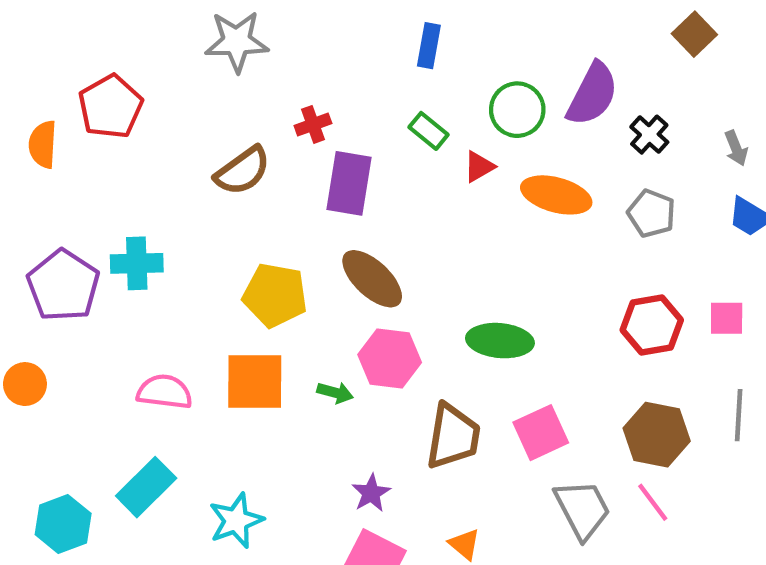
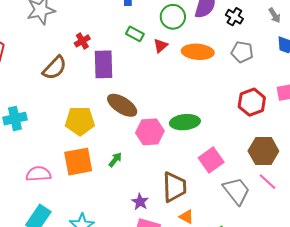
pink hexagon: (390, 358) -> (150, 132), moved
green arrow: (335, 393) -> (115, 160), turned -56
brown trapezoid: (453, 436) -> (174, 187), moved

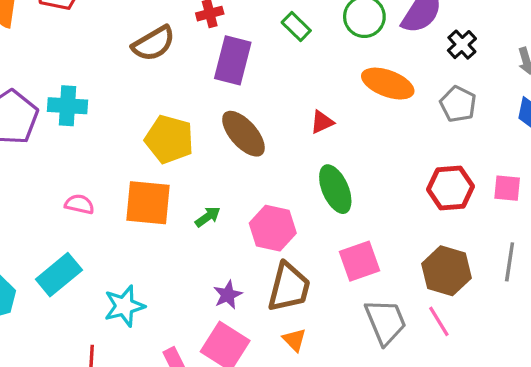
red triangle: (161, 46) -> (322, 122), moved
green ellipse: (185, 122) -> (335, 189), turned 56
pink hexagon: (150, 132) -> (273, 228), moved
pink semicircle: (38, 174) -> (79, 204), size x0.7

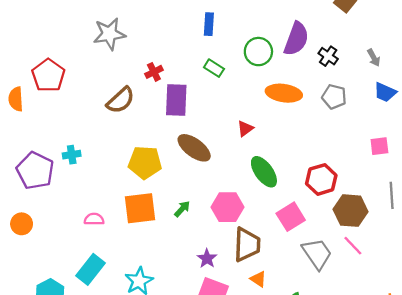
cyan cross: (68, 106) -> (72, 155), size x0.7
red hexagon: (451, 188) -> (321, 179), moved

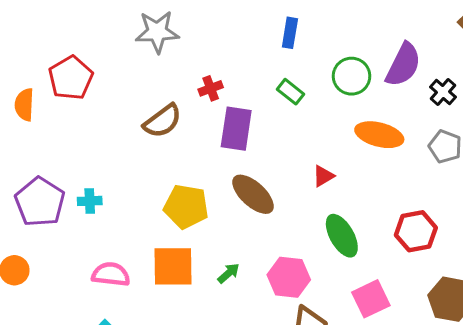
cyan cross: (72, 155) -> (90, 201), moved
red hexagon: (321, 179) -> (416, 231), moved
pink semicircle: (94, 219) -> (111, 274), size x1.4

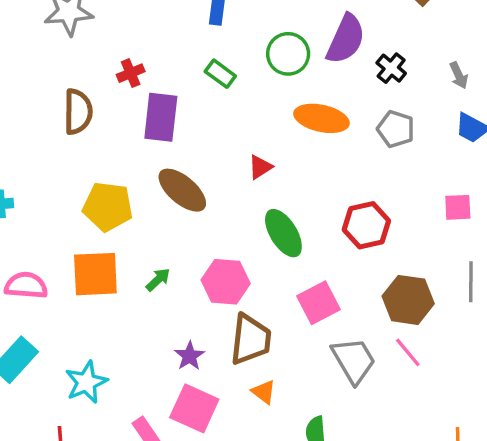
brown semicircle: (163, 121) -> (78, 112), turned -51

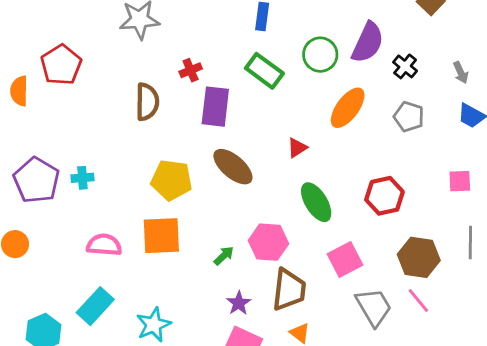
green rectangle: (220, 74) -> (264, 71), size x1.5
orange ellipse: (321, 118) -> (348, 108), turned -66
green arrow: (158, 280) -> (224, 256), moved

